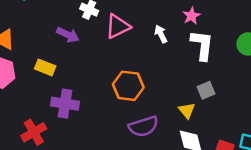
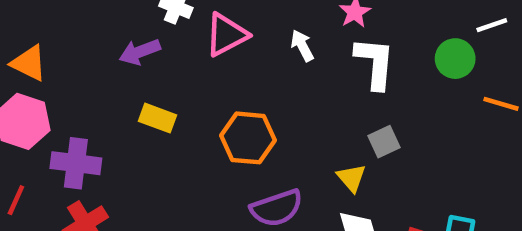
purple arrow: (68, 35) -> (140, 52), turned 135
yellow rectangle: (45, 67) -> (158, 118), moved
purple cross: (65, 104) -> (76, 163), moved

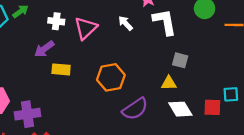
yellow rectangle: (158, 118) -> (61, 69), moved
gray square: (384, 142) -> (180, 60), turned -35
yellow triangle: (351, 178) -> (169, 83), turned -35

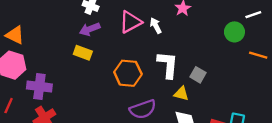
white L-shape: (165, 22) -> (168, 65), moved
pink triangle: (86, 28) -> (130, 22), moved
purple arrow: (44, 49) -> (90, 29), moved

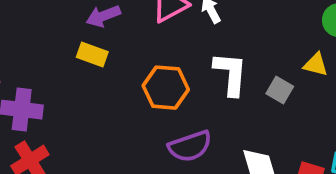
yellow triangle: (181, 94) -> (316, 65), moved

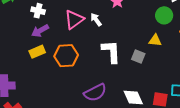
yellow rectangle: (92, 54) -> (37, 52), turned -35
orange hexagon: (166, 88) -> (66, 56), moved

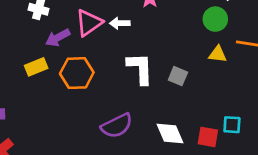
white arrow: (96, 20) -> (120, 23), turned -56
purple arrow: (40, 31) -> (58, 38), moved
yellow triangle: (155, 40) -> (218, 54), moved

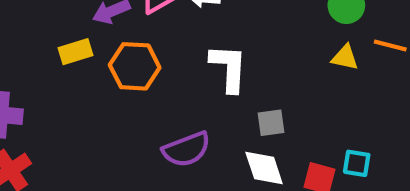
gray square: (178, 76) -> (271, 123), moved, turned -36

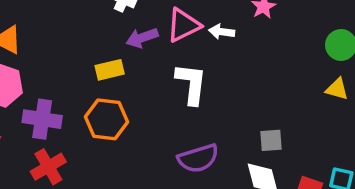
orange hexagon: (135, 66) -> (106, 119), moved
white L-shape: (229, 68) -> (191, 84), moved

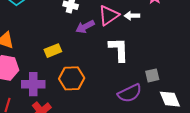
yellow rectangle: (110, 70) -> (53, 51), moved
gray square: (271, 140) -> (152, 75), moved

